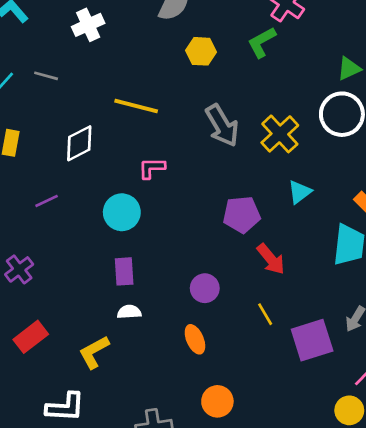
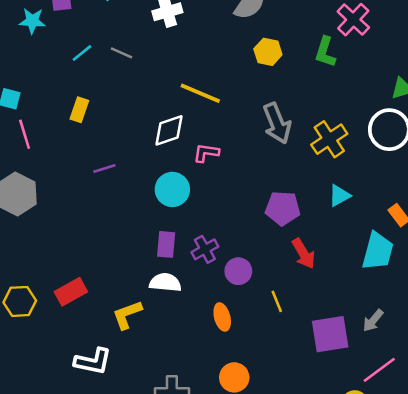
green L-shape: (262, 42) -> (325, 52), turned -52
white diamond: (79, 143) -> (169, 130), moved
purple cross: (19, 269) -> (205, 249), moved
white semicircle: (129, 312) -> (165, 283), size x1.4
yellow line: (265, 314) -> (277, 301), moved

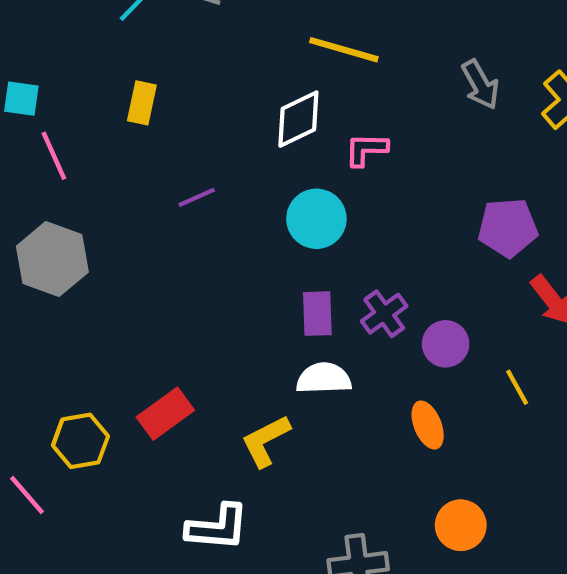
gray arrow: (277, 123) -> (480, 85), size x0.7

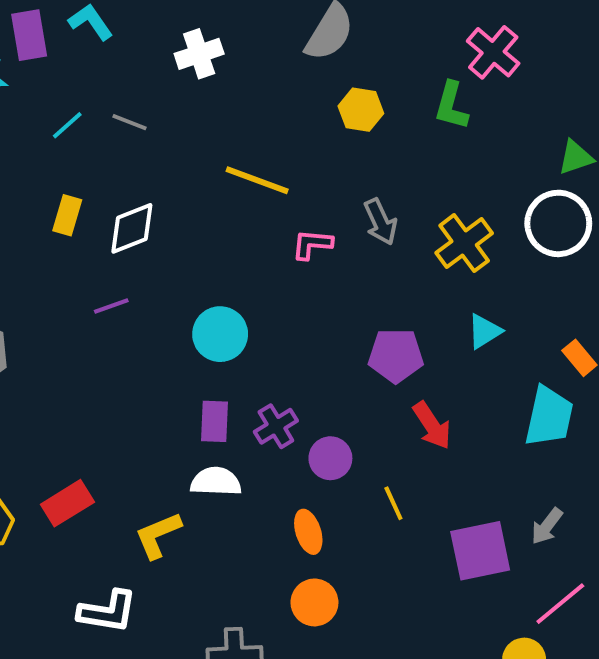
white diamond: (298, 119) -> (132, 228), moved
pink L-shape: (366, 149) -> (312, 244), moved
orange circle: (461, 525) -> (314, 602), moved

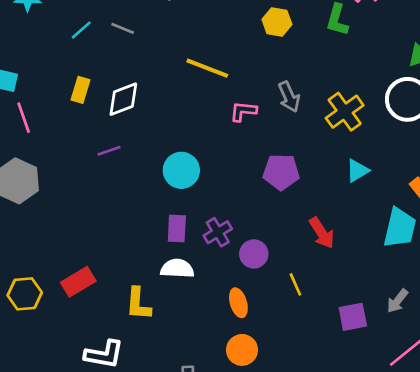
purple pentagon: (396, 355) -> (281, 172), moved
yellow L-shape: (158, 535) -> (138, 304), turned -64
purple square: (480, 551) -> (353, 317), size x0.7

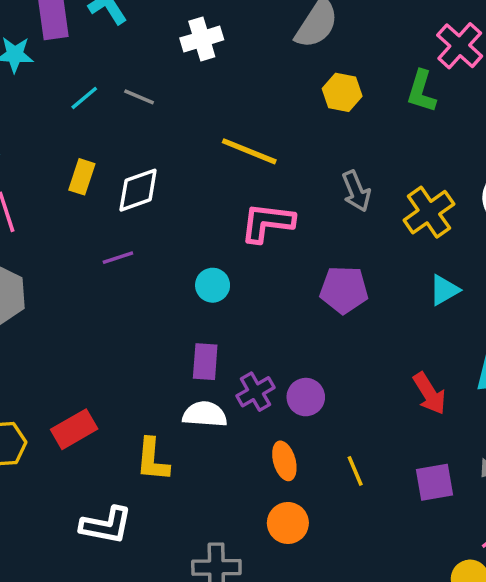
pink L-shape: (243, 111) -> (267, 223), moved, size x1.5
cyan circle: (181, 170) -> (213, 285), size x0.7
purple cross: (218, 232) -> (256, 392), moved
red arrow: (322, 233) -> (430, 394), moved
yellow line: (295, 284) -> (355, 471), moved

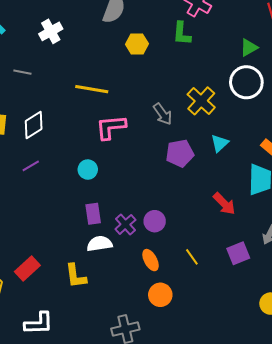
gray arrow: (356, 191) -> (163, 114), moved
purple pentagon: (344, 290) -> (180, 153), moved
white L-shape: (106, 525) -> (39, 323), moved

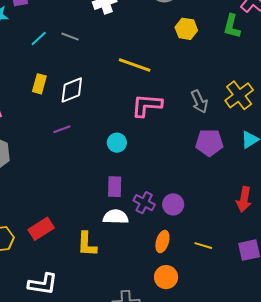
red arrow: (224, 204) -> (244, 199), turned 45
purple cross: (125, 224) -> (144, 203), turned -30
yellow line: (192, 257) -> (203, 246), turned -48
orange ellipse: (151, 260) -> (162, 242), turned 35

